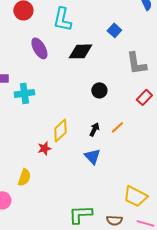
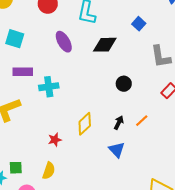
red star: (44, 148) -> (55, 140), moved

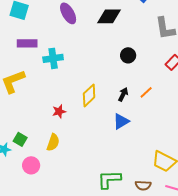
blue triangle: (117, 150) -> (121, 121), turned 42
green square: (16, 168) -> (20, 139), turned 32

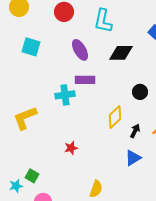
purple rectangle: (27, 43) -> (85, 80), moved
yellow diamond: (89, 95) -> (115, 117), moved
yellow semicircle: (53, 142) -> (96, 189), moved

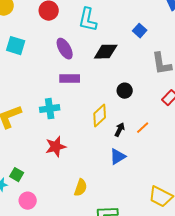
cyan cross: (65, 95) -> (50, 109), moved
red star: (71, 148) -> (56, 147), size x1.5

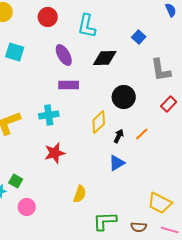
black circle: (125, 91) -> (124, 97), size x1.5

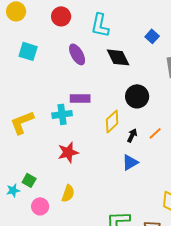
black diamond: (105, 58) -> (118, 57), turned 65
purple rectangle: (69, 85) -> (80, 98), moved
yellow semicircle: (80, 194) -> (68, 193), moved

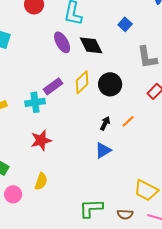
purple ellipse: (77, 54) -> (62, 42), moved
purple rectangle: (80, 98) -> (53, 86), turned -36
yellow diamond: (112, 121) -> (82, 82), moved

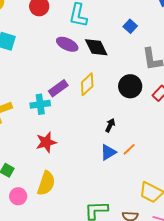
purple ellipse: (62, 42) -> (67, 44), turned -35
black circle: (110, 84) -> (130, 86), moved
orange line: (128, 121) -> (129, 149), moved
yellow semicircle: (41, 181) -> (46, 183), size x1.4

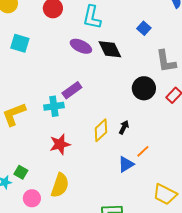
yellow diamond: (87, 84) -> (101, 130), moved
blue triangle: (108, 152) -> (126, 164), moved

